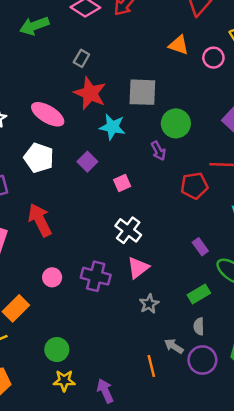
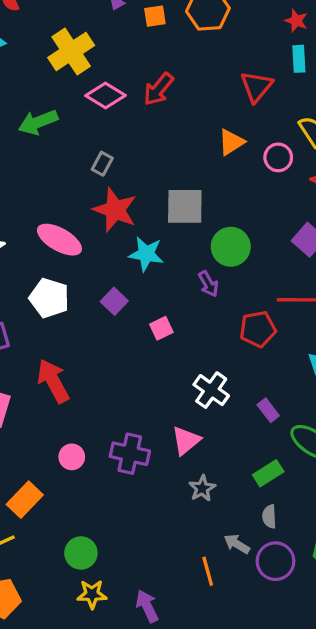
orange triangle: (179, 45) -> (231, 142), turned -50
white cross: (128, 230) -> (211, 390), moved

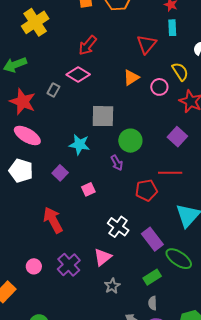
pink diamond: (105, 95) -> (78, 75), moved
red star: (115, 210) -> (23, 102), moved
red arrow: (53, 381) -> (53, 220), moved
purple rectangle: (268, 410) -> (152, 239), size x1.6
purple cross: (130, 454) -> (69, 265), turned 35

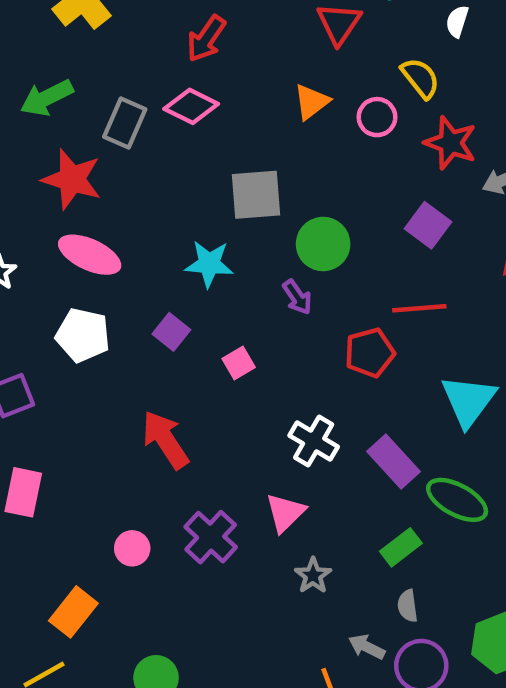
gray rectangle: (53, 90) -> (125, 123), moved, size x1.5

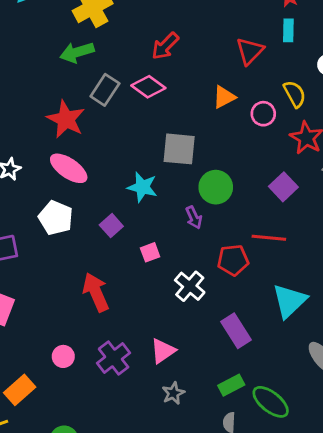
green arrow: (47, 98) -> (77, 52), moved
white cross: (314, 441) -> (190, 286), moved
green ellipse: (457, 500) -> (271, 402), moved

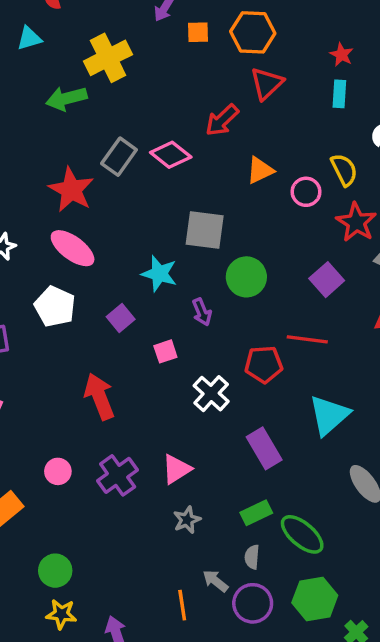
red arrow: (165, 46) -> (222, 120), moved
red triangle: (250, 51) -> (267, 83), moved
green arrow: (77, 52) -> (66, 98), moved
purple arrow: (194, 217) -> (202, 312), moved

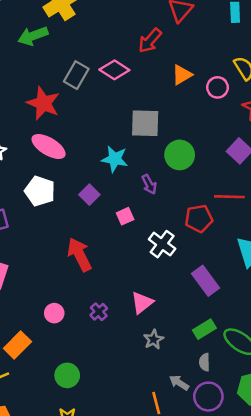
purple cross: (118, 475) -> (99, 312), size x0.6
green circle: (55, 571) -> (67, 375), moved

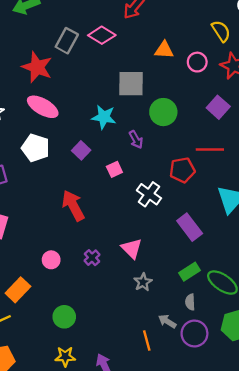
orange triangle: (182, 75) -> (164, 50), moved, turned 36
pink circle: (218, 87) -> (197, 62), moved
pink triangle: (142, 303) -> (132, 248), turned -35

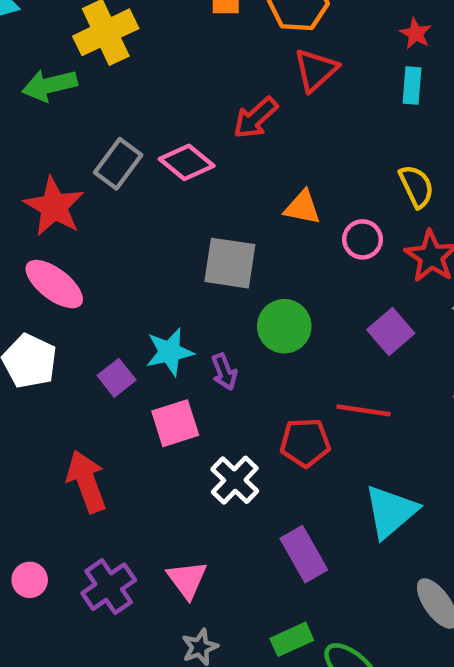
cyan star: (104, 117) -> (170, 352), moved, turned -30
pink square: (114, 169) -> (175, 423), size x1.5
purple cross: (92, 258) -> (109, 587), size x1.6

